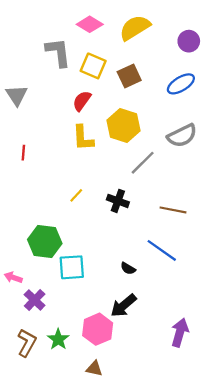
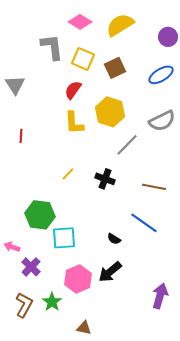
pink hexagon: (98, 329) -> (78, 279), moved

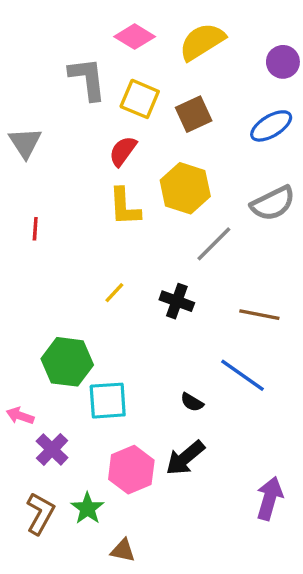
brown triangle: (84, 328) -> (123, 551), moved

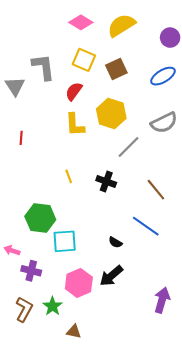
gray L-shape: (87, 79) -> (43, 67), moved
yellow line: (114, 293) -> (69, 176), turned -64
brown line: (259, 315) -> (156, 190), turned 40
purple cross: (52, 449) -> (31, 271), turned -30

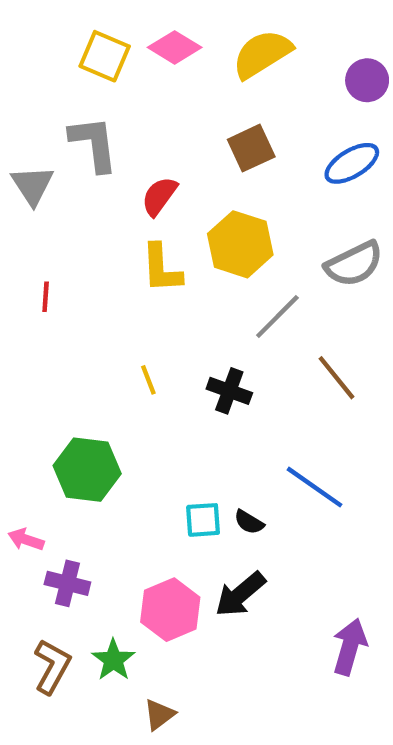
yellow square: (84, 60) -> (105, 56), moved
brown line: (156, 190) -> (336, 378), moved
cyan square: (65, 241) -> (203, 520), moved, size x0.7
brown triangle: (74, 332) -> (159, 715), turned -49

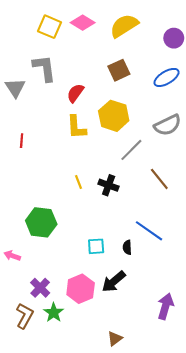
yellow line: (148, 380) -> (78, 182), moved
black semicircle: (249, 522) -> (127, 247), moved, turned 56
purple cross: (67, 583) -> (40, 288), moved, turned 30
brown triangle: (159, 715) -> (115, 338), moved

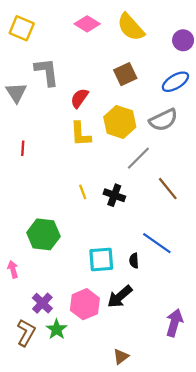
yellow semicircle: (124, 26) -> (131, 27), turned -100
yellow square: (49, 27) -> (22, 28), moved
gray semicircle: (168, 125) -> (163, 120), moved
cyan square: (96, 246) -> (101, 260), size x1.4
pink arrow: (12, 256) -> (13, 269), turned 56

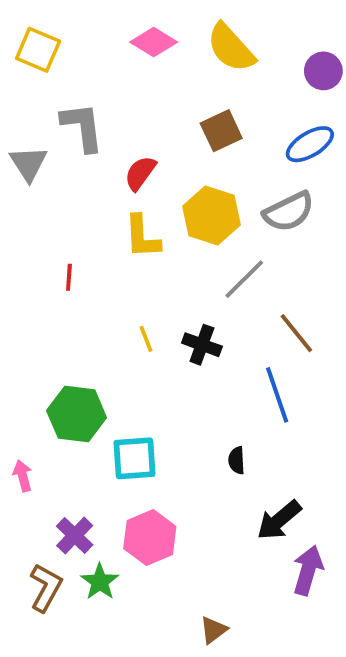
red line: (23, 148) -> (69, 277), moved
blue line: (157, 243) -> (277, 395), moved, turned 36
cyan square: (101, 260) -> (134, 458), moved
black arrow: (120, 297) -> (279, 520), moved

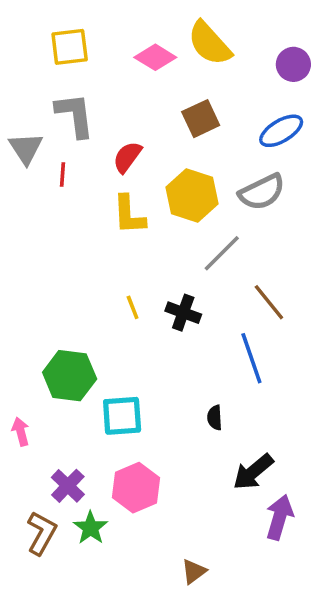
pink diamond: (154, 42) -> (155, 57), moved
yellow square: (38, 50) -> (70, 47), moved, turned -30
red line: (69, 277) -> (63, 175), moved

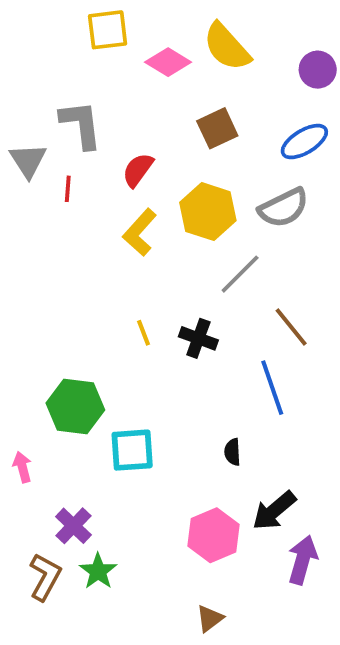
yellow square: (70, 47) -> (108, 30), moved
yellow L-shape: (129, 215) -> (140, 232), turned 45
pink hexagon: (136, 488) -> (214, 535), moved

